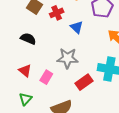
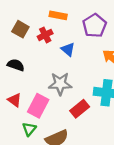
pink rectangle: (46, 77) -> (38, 106), size x1.5
green triangle: (25, 99) -> (29, 129), moved

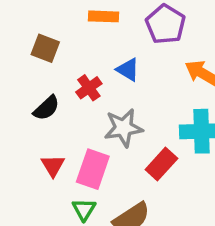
red cross: (45, 35) -> (89, 88), moved
black semicircle: (16, 65) -> (46, 108), turned 126
red triangle: (14, 100) -> (53, 166), turned 32

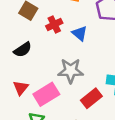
red cross: (89, 88) -> (54, 24), moved
pink rectangle: (93, 169) -> (46, 94), turned 30

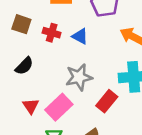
red cross: (54, 24) -> (52, 33), turned -35

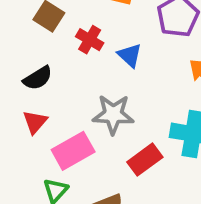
red triangle: (31, 106) -> (35, 122), moved

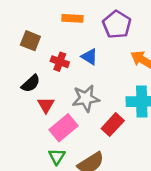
red cross: (90, 40) -> (60, 62), moved
red triangle: (35, 122) -> (46, 105), moved

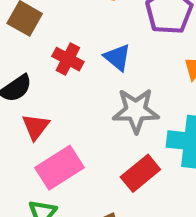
gray star: (86, 98) -> (136, 111), moved

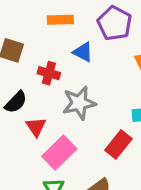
blue triangle: (117, 57) -> (83, 52), moved
gray star: (136, 111) -> (79, 103), moved

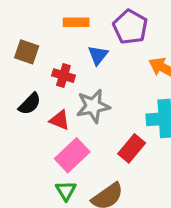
blue triangle: (83, 52) -> (98, 55), turned 40
red triangle: (36, 127) -> (60, 120), moved, turned -35

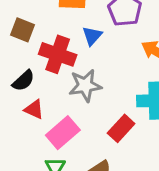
red cross: (63, 76) -> (58, 54), size x1.6
red triangle: (60, 120) -> (34, 109), moved

